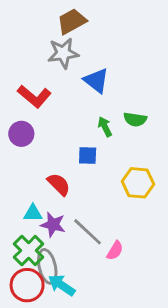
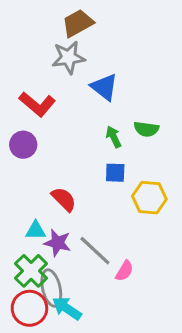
blue square: (88, 155) -> (115, 173), moved

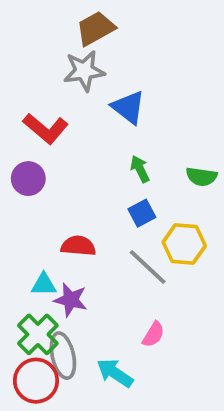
green semicircle: (146, 129) -> (201, 177), moved
blue square: (115, 173) -> (142, 213), turned -30
red semicircle: (64, 199) -> (78, 246), turned -40
gray line: (95, 251) -> (148, 267), moved
cyan arrow: (67, 308) -> (115, 373), moved

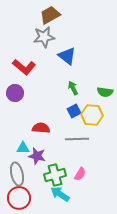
yellow hexagon: (184, 244) -> (92, 115), moved
gray line: (148, 267) -> (77, 139), turned -45
green cross: (38, 334) -> (55, 175), moved, turned 30
gray ellipse: (63, 356) -> (17, 174), moved

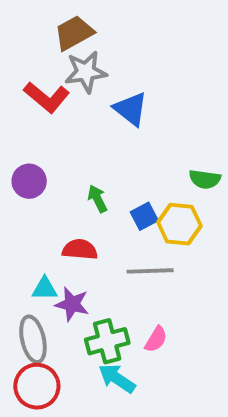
brown trapezoid: (50, 15) -> (74, 33), moved
red L-shape: (24, 67) -> (47, 97), moved
green arrow: (73, 88) -> (97, 199), moved

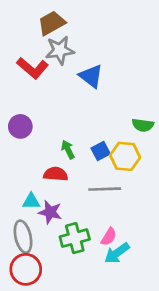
green arrow: (97, 199) -> (68, 150), moved
cyan arrow: (117, 378) -> (117, 253), moved, turned -70

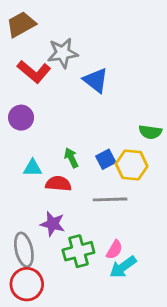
brown trapezoid: (52, 23) -> (21, 24), moved
purple circle: (20, 126) -> (21, 118), moved
cyan triangle: (31, 201) -> (33, 168), moved

